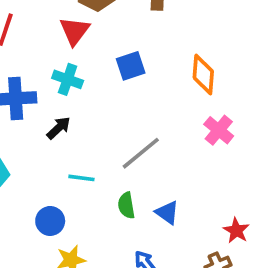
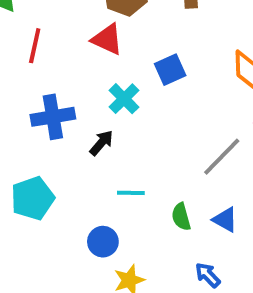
red triangle: (75, 31) -> (107, 39), turned -36
cyan cross: (68, 79) -> (124, 99), moved, turned 32
gray line: (141, 153) -> (222, 157), moved

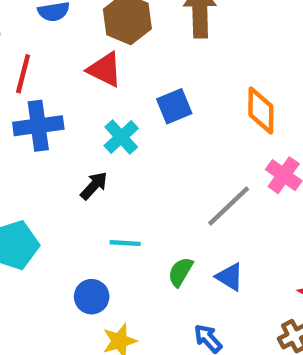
blue cross: (53, 117) -> (38, 126), moved
green semicircle: (181, 217) -> (181, 272), turned 44

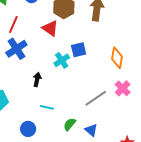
blue cross: (38, 126) -> (16, 49), turned -35
cyan cross: (121, 137) -> (62, 60), moved
black arrow: (94, 186) -> (37, 79), turned -40

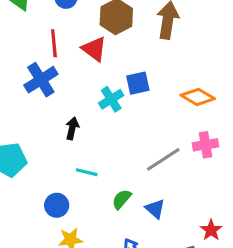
red line: (13, 24) -> (54, 43), moved, turned -30
orange diamond: (117, 58) -> (198, 97), turned -70
pink cross: (123, 88) -> (205, 145), turned 35

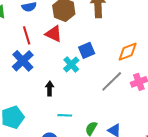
orange diamond: (198, 97) -> (128, 52), turned -40
gray line: (163, 159) -> (112, 81), moved

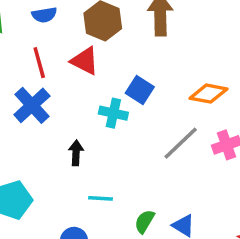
blue square: (87, 50) -> (140, 90), turned -35
orange diamond: (128, 52) -> (208, 94), turned 30
cyan cross: (71, 64) -> (113, 113), turned -35

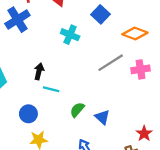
blue square: (140, 90) -> (101, 14), moved
black arrow: (76, 153) -> (39, 71), moved

